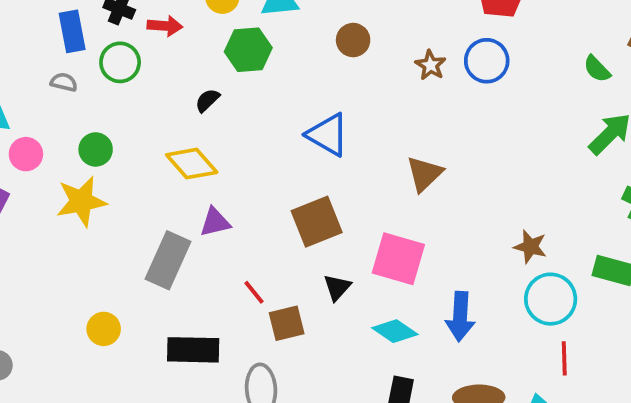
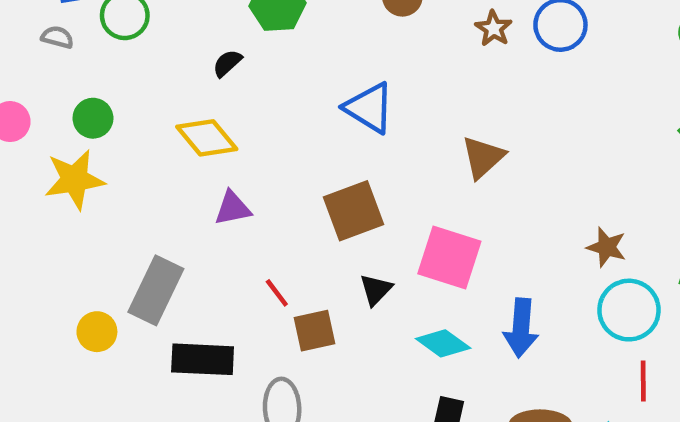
gray rectangle: (168, 260) -> (156, 290), moved

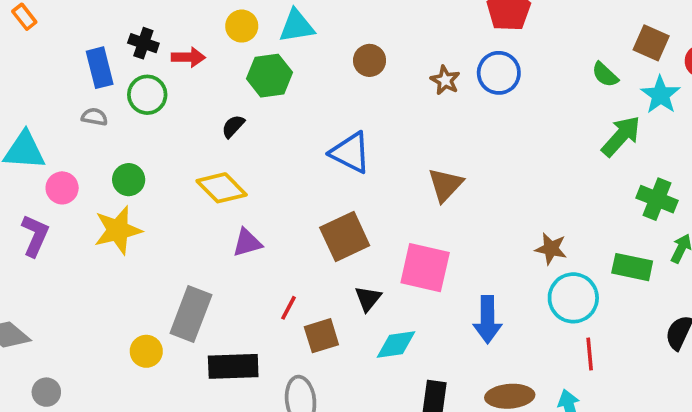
red line: (277, 293) -> (289, 308), turned 70
cyan diamond: (443, 343) -> (396, 344), moved, turned -39

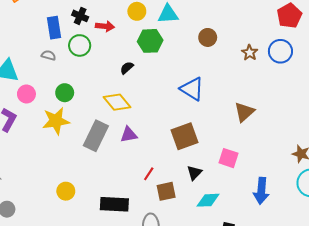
pink square: (425, 268) -> (228, 158), size x0.7
gray rectangle: (191, 314) -> (96, 136), moved

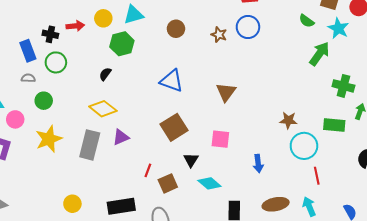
red arrow: (105, 26) -> (75, 26), moved
green circle: (65, 93) -> (44, 101), moved
blue arrow: (261, 191) -> (258, 164), size x0.7
cyan diamond: (208, 200) -> (209, 183), turned 55

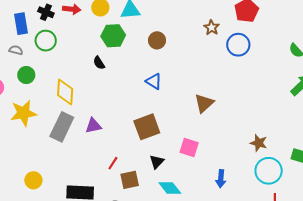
brown circle: (176, 29) -> (157, 40), moved
brown star: (219, 35) -> (212, 27), moved
black semicircle: (105, 74) -> (99, 63), moved, turned -80
blue triangle: (172, 81) -> (154, 81), size x0.7
yellow diamond: (103, 109) -> (65, 92), moved, turned 44

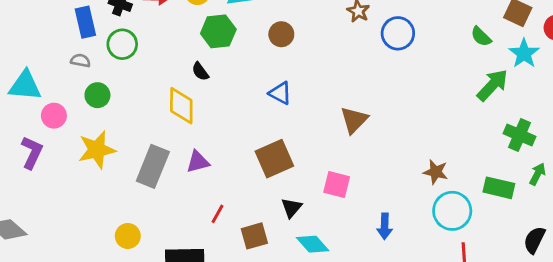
yellow diamond: (65, 92) -> (181, 106), moved
red line: (113, 163) -> (218, 214), moved
yellow circle: (33, 180) -> (128, 236), moved

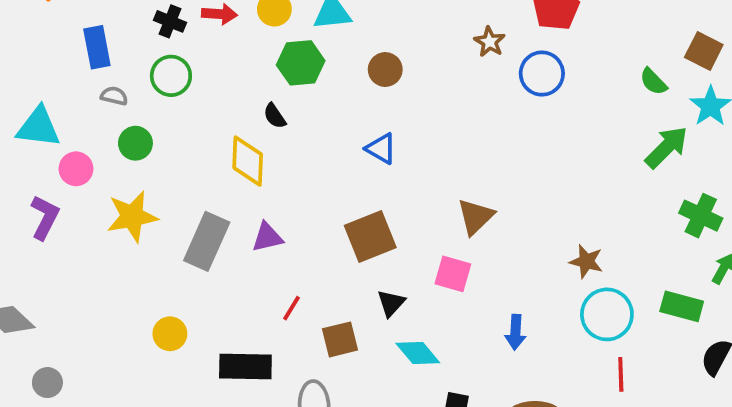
blue rectangle: (85, 22) -> (97, 47), moved
brown triangle: (354, 120) -> (476, 217), moved
green rectangle: (499, 188) -> (682, 306), moved

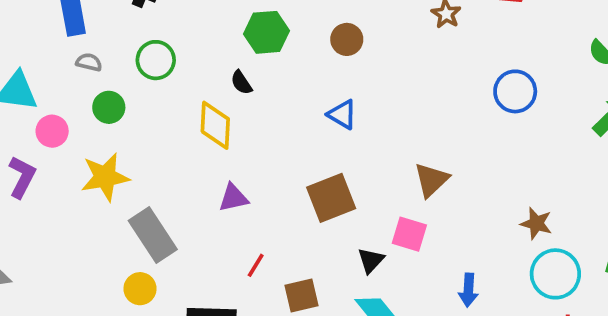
blue circle: (542, 74) -> (515, 91), moved
green circle: (171, 76) -> (156, 60), moved
gray rectangle: (207, 241) -> (153, 235), moved, turned -58
black triangle: (391, 303) -> (371, 260), moved

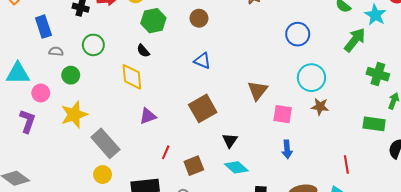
pink square: (409, 234) -> (283, 114), moved
cyan circle: (555, 274) -> (311, 78), moved

